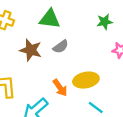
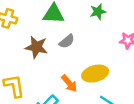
green star: (105, 22) -> (98, 12), moved

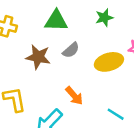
yellow ellipse: (95, 74) -> (109, 62), moved

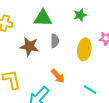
gray semicircle: (71, 50) -> (55, 41), turned -48
yellow ellipse: (109, 62) -> (84, 49), turned -65

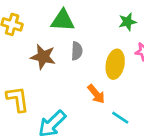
green star: (80, 15) -> (127, 22), moved
orange arrow: (58, 76) -> (96, 94), moved

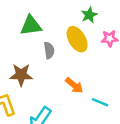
brown star: (43, 57) -> (21, 75), moved
yellow ellipse: (115, 64) -> (77, 39), moved, turned -30

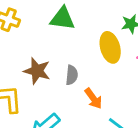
gray semicircle: (49, 50) -> (72, 75), moved

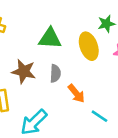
green triangle: (63, 18) -> (50, 38), moved

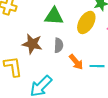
yellow ellipse: (89, 46) -> (86, 22), turned 50
cyan line: (100, 116) -> (97, 66), moved, turned -32

